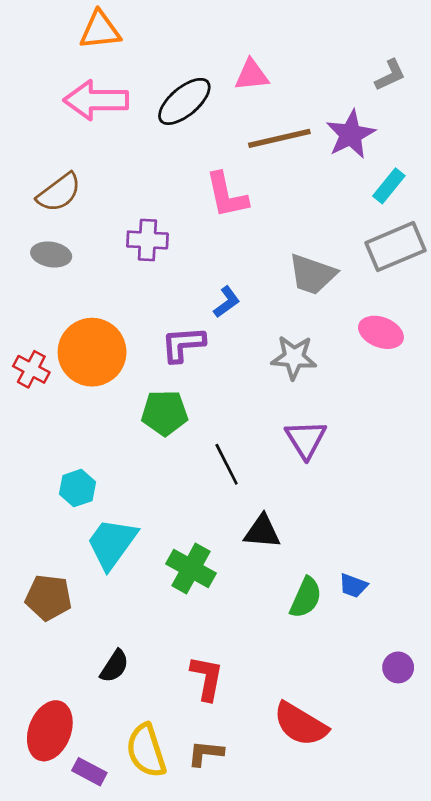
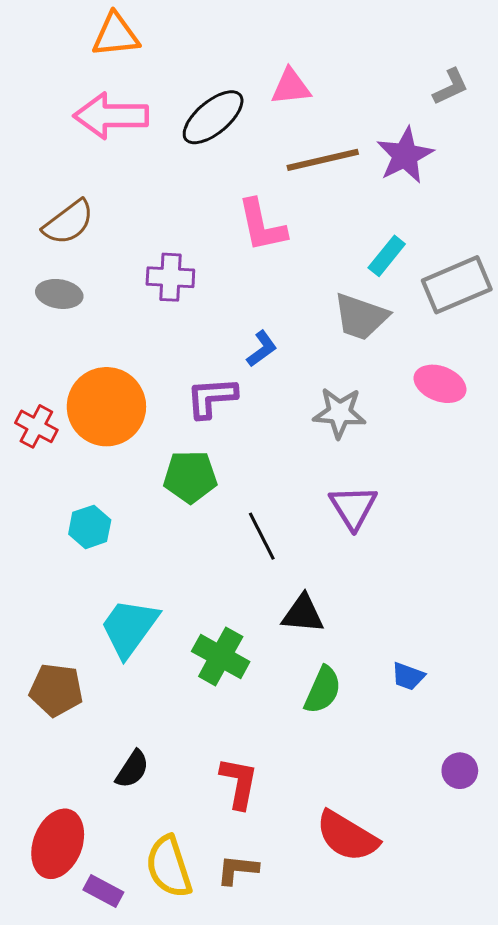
cyan rectangle: (389, 186) -> (387, 256), moved
cyan hexagon: (78, 488) -> (90, 527), moved
green semicircle: (306, 598) -> (323, 690), moved

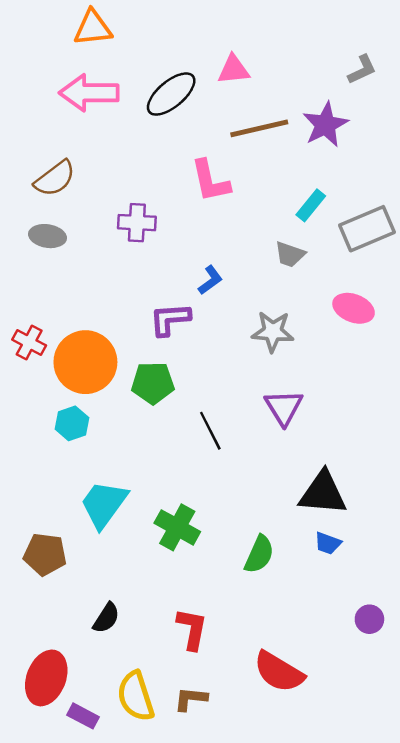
gray trapezoid: (361, 317) -> (290, 254), size x0.7
orange circle: (106, 407) -> (85, 362), moved
black triangle: (303, 614) -> (323, 493), moved, size x1.4

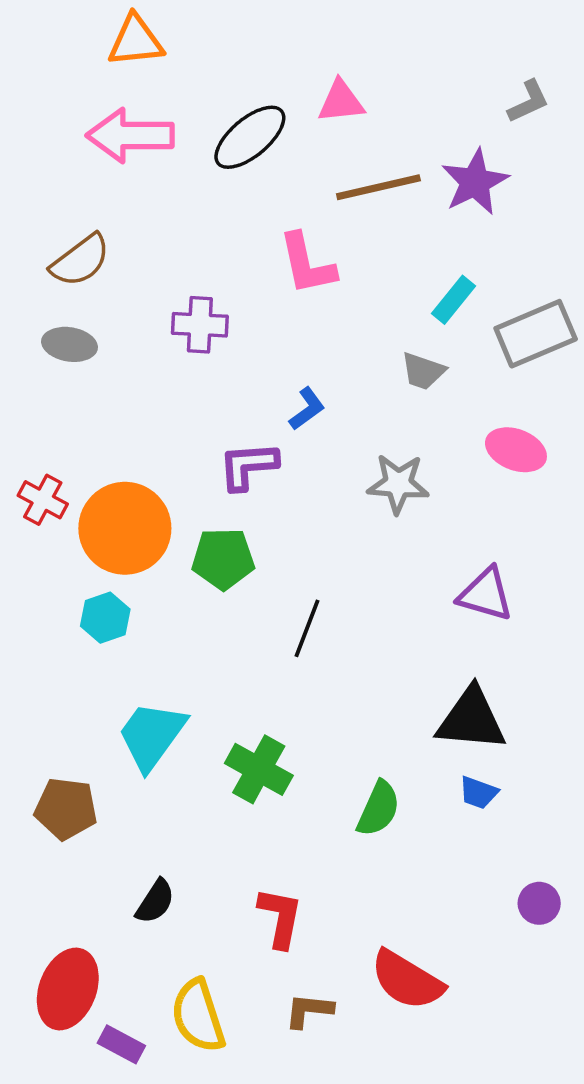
purple triangle: (284, 407) -> (486, 594), moved, turned -42
black line: (210, 431) -> (307, 628), turned 48
brown L-shape: (191, 699) -> (309, 1010), moved

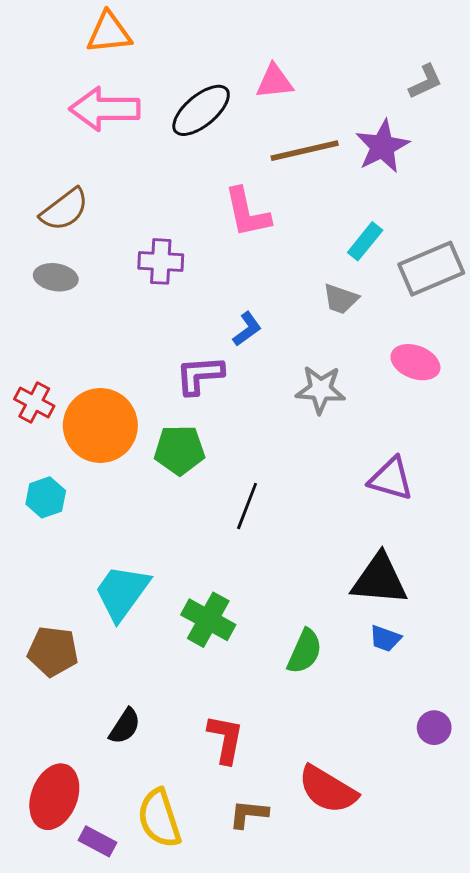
cyan hexagon: (105, 618) -> (46, 497), moved

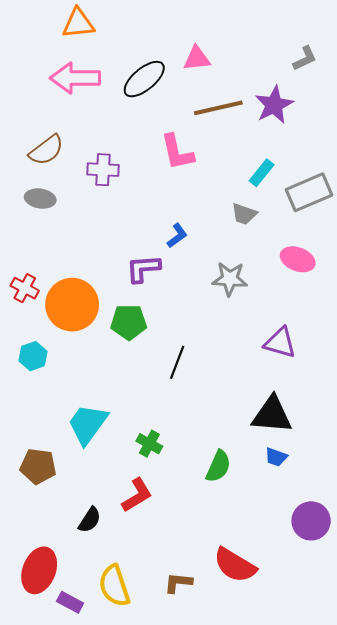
purple cross: (161, 261) -> (103, 170), moved
green cross: (208, 620) -> (149, 444), size x0.7
purple circle: (434, 728) -> (311, 521), size x1.6
red L-shape: (226, 739) -> (137, 495), moved, turned 48

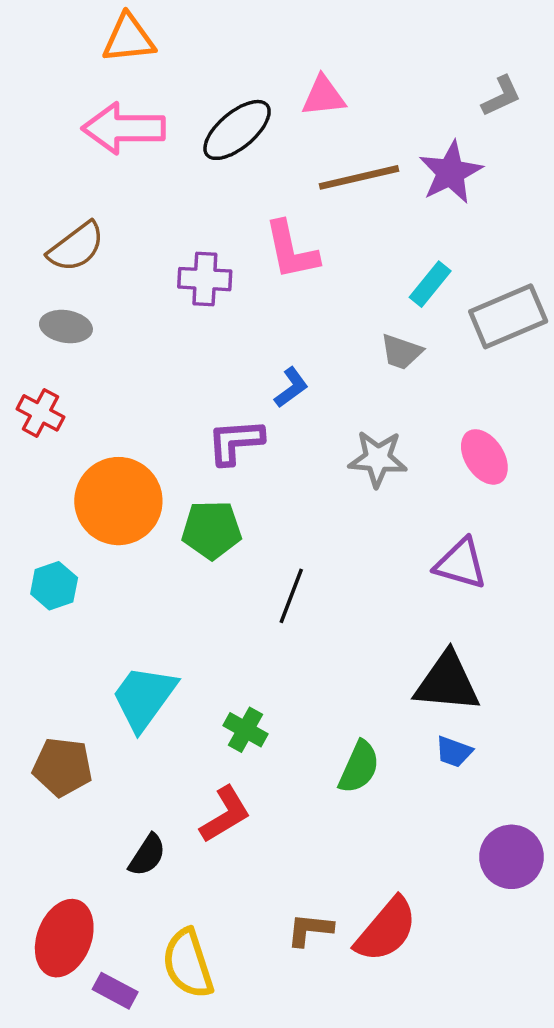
purple cross: (103, 170) -> (205, 279), moved
pink ellipse: (298, 259) -> (484, 457), moved, turned 36
red cross: (25, 288) -> (41, 413), moved
red semicircle: (235, 565) -> (386, 930), turned -81
brown L-shape: (178, 583) -> (310, 930), moved

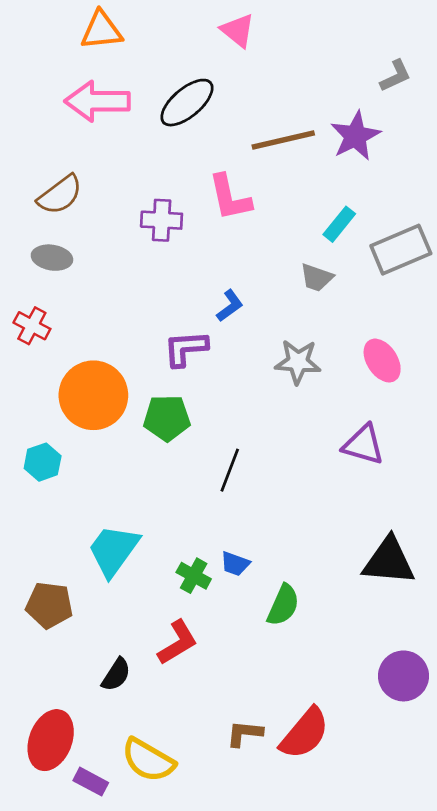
pink triangle: (323, 96) -> (238, 30), moved, turned 45
black triangle: (447, 682) -> (389, 561), moved
blue trapezoid: (454, 752) -> (235, 564), moved
yellow semicircle: (188, 964) -> (148, 760), turned -42

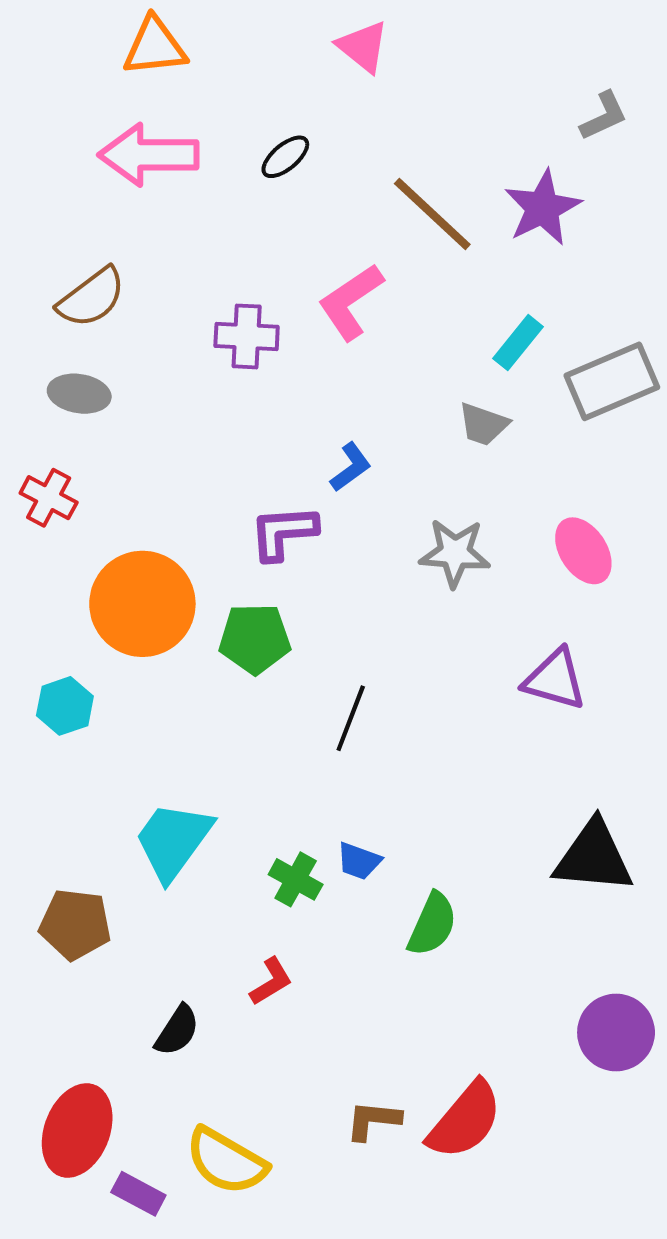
black ellipse: (187, 103) -> (285, 157), size x0.6
brown line: (283, 140) -> (432, 214), turned 56
pink L-shape: (230, 197) -> (351, 302), turned 68
red L-shape: (178, 643) -> (271, 981), size x0.7

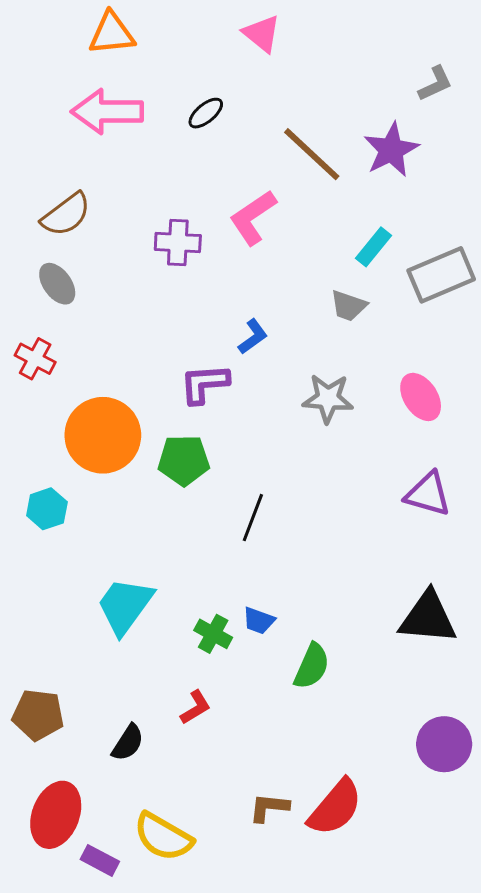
gray ellipse: (79, 394) -> (57, 284), turned 45
purple triangle: (555, 679) -> (428, 494), moved
brown pentagon: (75, 924) -> (38, 715), moved

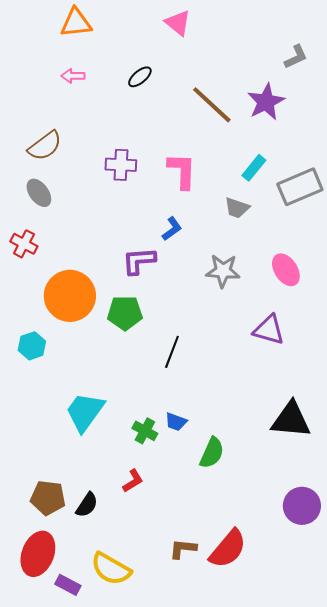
pink arrow: (107, 112) -> (73, 76), size x0.5
pink L-shape: (253, 217) -> (182, 171), moved, turned 126
purple triangle: (428, 494) -> (269, 330), moved
brown pentagon: (38, 715) -> (48, 498), moved

